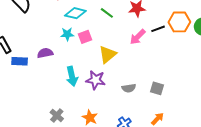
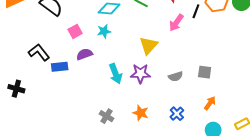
black line: (158, 29) -> (196, 11), turned -40
pink square: (85, 37) -> (75, 31), moved

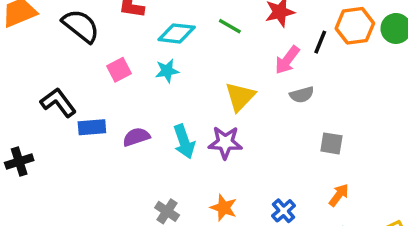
purple semicircle: (84, 54) -> (136, 137), moved
gray semicircle: (176, 76) -> (302, 95), moved
black cross: (16, 89) -> (19, 162), turned -35

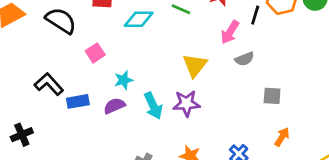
cyan star: (167, 71) -> (124, 80), moved

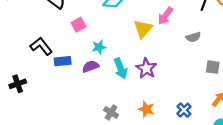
pink arrow: (230, 32) -> (165, 16), moved
yellow triangle: (195, 65) -> (143, 29), moved
purple star: (186, 103) -> (146, 68), turned 30

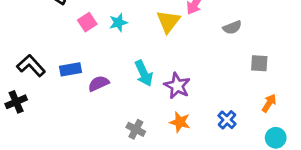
black L-shape: (41, 46) -> (31, 66), moved
cyan star: (99, 47) -> (118, 23), moved
purple semicircle: (91, 66) -> (99, 83), moved
purple star: (146, 68) -> (177, 86), moved

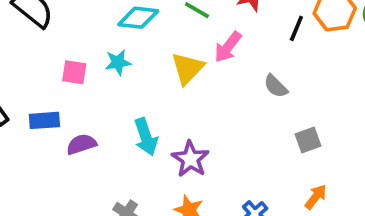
pink square: (87, 22) -> (74, 72), moved, turned 36
gray semicircle: (232, 27) -> (276, 86), turned 60
gray square: (259, 63) -> (308, 140), turned -30

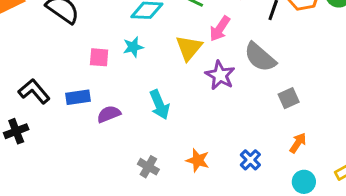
gray semicircle: (276, 86) -> (260, 57), size x1.6
purple star: (190, 159) -> (220, 75), moved

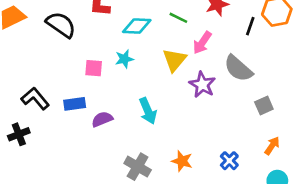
gray cross: (148, 167) -> (138, 167), size x1.4

